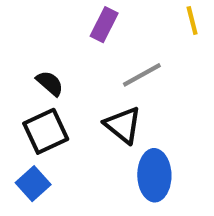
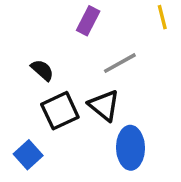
black square: (46, 131) -> (60, 111), moved

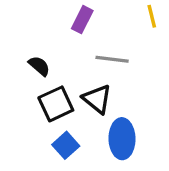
gray line: (120, 63) -> (112, 59), turned 36
blue square: (28, 155) -> (66, 145), moved

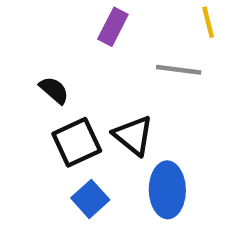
gray line: (112, 59) -> (179, 70), moved

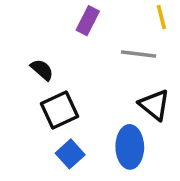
black triangle: (133, 135) -> (154, 105), moved

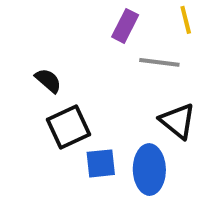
purple rectangle: (88, 21) -> (125, 26), moved
blue square: (70, 154) -> (101, 163), moved, turned 36

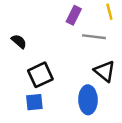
black semicircle: (48, 81) -> (19, 41), moved
blue square: (101, 163) -> (34, 102), moved

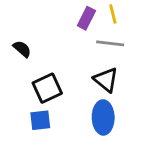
yellow line: (109, 12) -> (113, 14), moved
black triangle: (105, 71) -> (106, 80), moved

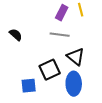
gray line: (110, 43) -> (60, 35), moved
black square: (47, 88) -> (50, 70), moved

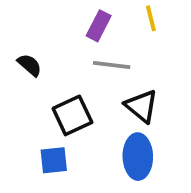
purple rectangle: (62, 13) -> (99, 26), moved
black square: (50, 70) -> (72, 115), moved

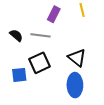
gray line: (112, 65) -> (41, 35), moved
blue square: (54, 160) -> (19, 75), moved

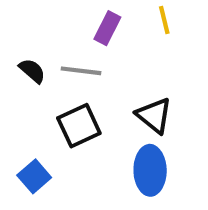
blue square: (19, 75) -> (34, 176), moved, turned -35

